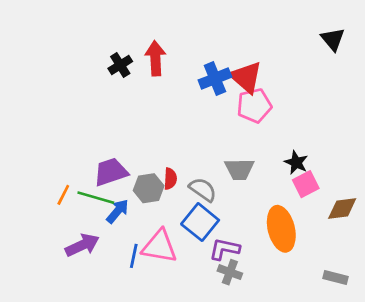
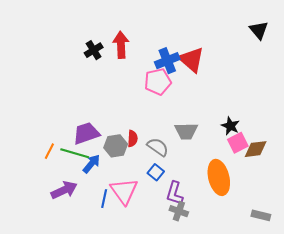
pink pentagon: (254, 106) -> (158, 82), moved
brown diamond: (342, 208) -> (256, 149), moved
blue square: (200, 222) -> (156, 172), size x0.6
pink triangle: (159, 246) -> (124, 191), turned 44
purple L-shape: (224, 249) -> (175, 193), turned -85

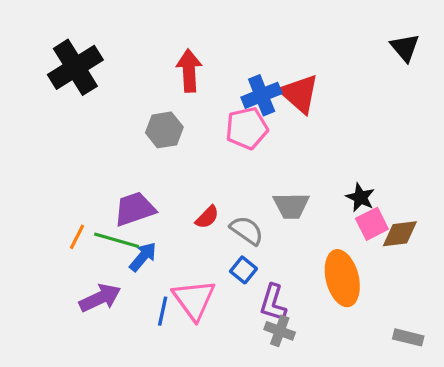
black cross: (94, 50) -> (75, 67), moved, size x1.8
red semicircle: (133, 139) -> (207, 217), turned 42
gray hexagon: (116, 146) -> (164, 130), moved

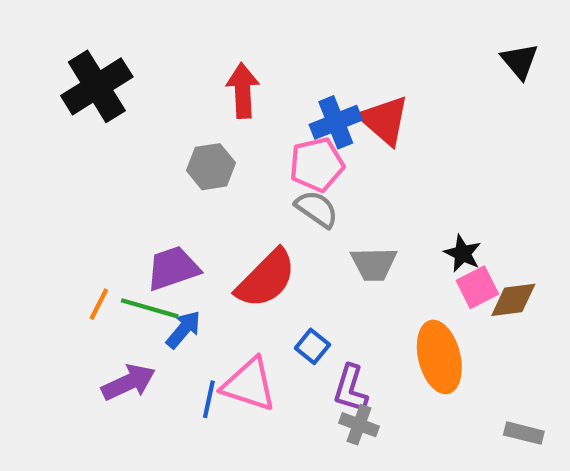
red semicircle: (207, 217) -> (266, 279), size x2.0
gray semicircle: (247, 230) -> (317, 209), moved
pink triangle: (194, 300) -> (249, 384), turned -36

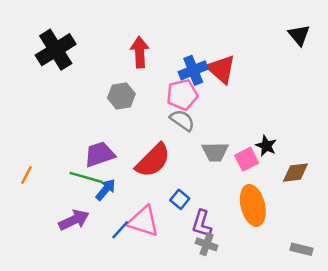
pink square: (477, 287) -> (247, 159), moved
orange line: (99, 304) -> (27, 175), moved
blue line: (209, 399) -> (120, 230), turned 30

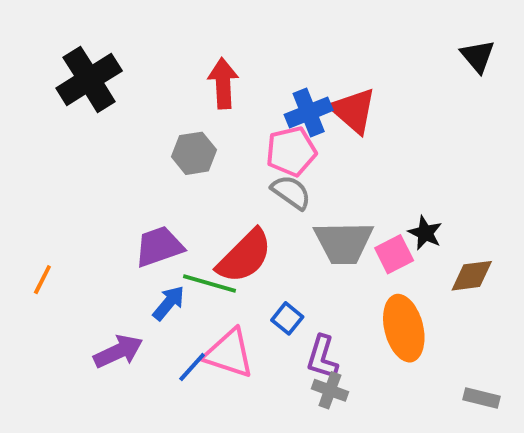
gray trapezoid: (215, 152) -> (344, 243), size x1.4
green line: (86, 177) -> (210, 283), moved

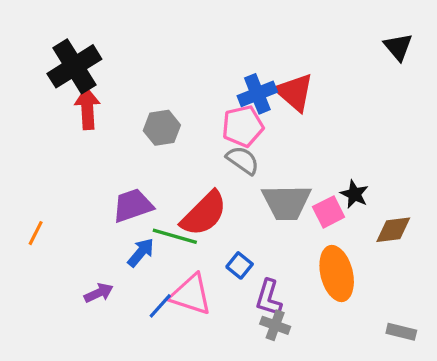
red arrow: (223, 83) -> (87, 108), moved
purple arrow: (118, 351) -> (99, 293), size x0.7

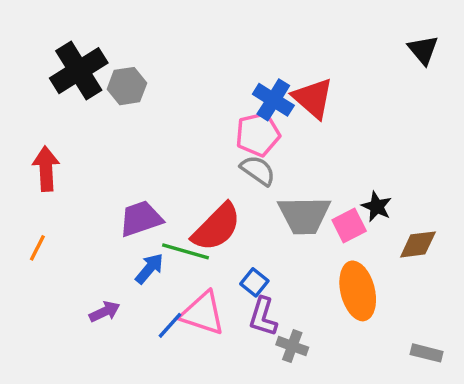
blue cross: (257, 94) -> (273, 100), turned -36
red arrow: (87, 108) -> (46, 169), moved
gray hexagon: (162, 128) -> (127, 86), moved
purple L-shape: (269, 298) -> (263, 317), moved

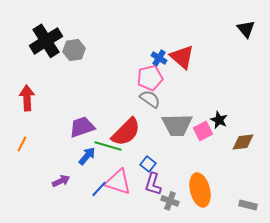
blue cross: (273, 100) -> (159, 58), size x0.7
orange ellipse: (358, 291) -> (200, 190), moved

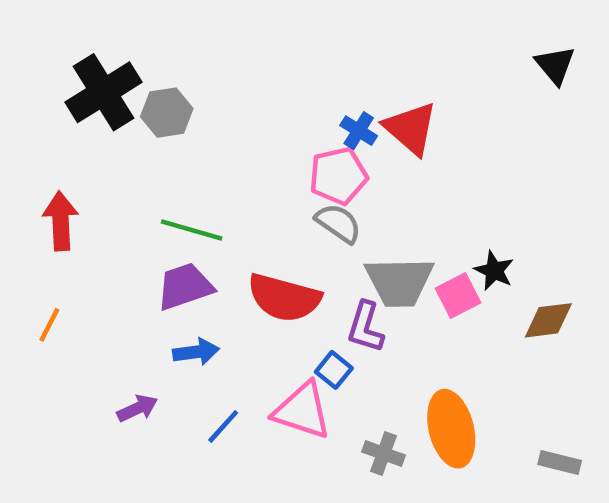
red semicircle: (126, 132) -> (284, 298), turned 60
green line: (108, 146) -> (192, 230), moved
blue arrow: (87, 156) -> (196, 352), turned 42
pink triangle: (118, 182) -> (302, 411), moved
purple L-shape: (153, 184) -> (365, 327), moved

